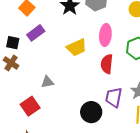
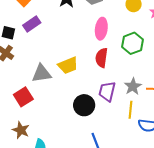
yellow trapezoid: (77, 47) -> (68, 65), moved
gray triangle: (47, 82) -> (42, 73), size x1.5

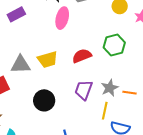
pink ellipse: (101, 29) -> (62, 18), moved
red semicircle: (102, 58) -> (82, 56), turned 54
black circle: (84, 105) -> (44, 100), moved

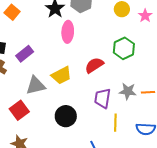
purple rectangle: (16, 14) -> (25, 54), moved
gray star: (110, 88) -> (128, 91), turned -30
yellow line: (105, 111) -> (115, 123), moved

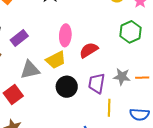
pink ellipse: (68, 32) -> (65, 35), moved
green hexagon: (124, 48) -> (130, 32), moved
black circle: (66, 116) -> (67, 87), moved

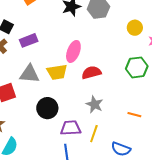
gray star: (122, 77) -> (95, 104), moved
purple trapezoid: (97, 83) -> (71, 128), moved, turned 60
black circle: (67, 87) -> (47, 108), moved

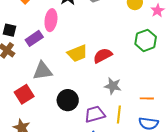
pink ellipse: (73, 51) -> (51, 20), moved
yellow trapezoid: (57, 72) -> (77, 53), moved
orange line: (134, 115) -> (147, 98), moved

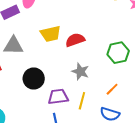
green hexagon: (146, 40) -> (118, 53), moved
orange line: (147, 98) -> (112, 89), turned -56

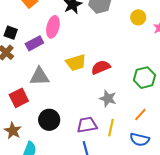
black circle: (34, 79) -> (49, 120), moved

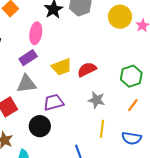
yellow circle: (138, 17) -> (120, 17), size x1.5
purple rectangle: (34, 43) -> (28, 58), moved
orange line: (140, 114) -> (133, 105), moved
purple trapezoid: (87, 125) -> (54, 102), moved

